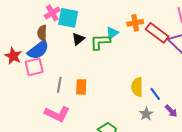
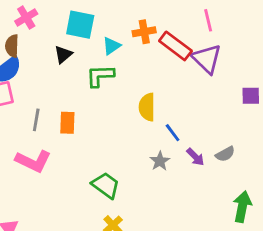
cyan square: (68, 18) -> (80, 25), moved
green L-shape: (100, 42) -> (100, 76), moved
yellow semicircle: (137, 87) -> (147, 107), moved

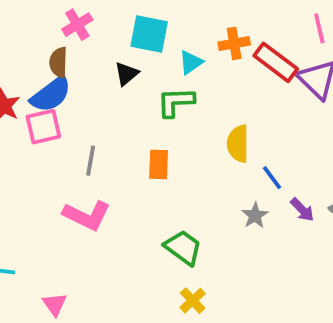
orange rectangle: (67, 123) -> (159, 164), moved

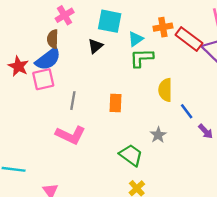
green L-shape: (176, 102) -> (142, 58), moved
gray star: (255, 215) -> (158, 135), moved

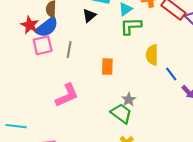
red star: (18, 66) -> (30, 25), moved
gray line: (73, 101) -> (69, 50), moved
pink L-shape: (70, 135) -> (67, 95), turned -50
gray star: (158, 135) -> (129, 100), moved

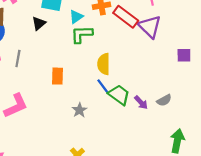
blue line: (171, 74) -> (103, 86), moved
green trapezoid: (121, 113) -> (119, 95), moved

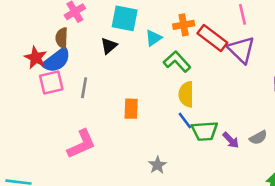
green L-shape: (82, 34) -> (177, 62), moved, turned 50
green trapezoid: (119, 95) -> (205, 131), turned 140
gray star: (79, 110) -> (157, 165), moved

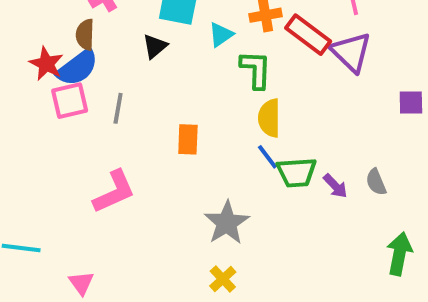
green L-shape: (177, 62) -> (256, 70), turned 44
gray semicircle: (258, 138) -> (376, 182), turned 96
gray star: (157, 165) -> (227, 223), size x1.6

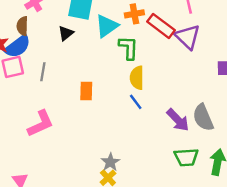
cyan triangle: (221, 35) -> (107, 26), size x1.5
green trapezoid: (297, 172) -> (186, 157), moved
gray semicircle: (376, 182) -> (203, 118), size x1.6
purple arrow: (335, 186) -> (178, 120), size x1.5
gray star: (227, 223) -> (110, 162), moved, size x0.7

